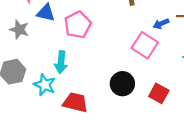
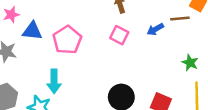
pink square: (145, 45) -> (119, 35), moved, size x0.7

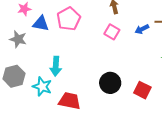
pink pentagon: (67, 40) -> (69, 19), moved

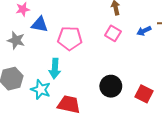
pink pentagon: (69, 19) -> (70, 38), moved, turned 30

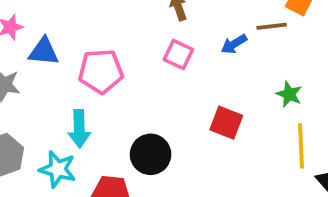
black circle: (111, 86) -> (151, 154), moved
red square: (144, 94) -> (226, 123), moved

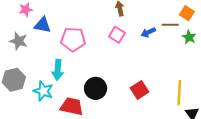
green star: (289, 94) -> (189, 37), moved
red square: (226, 123) -> (139, 90), moved, turned 30

